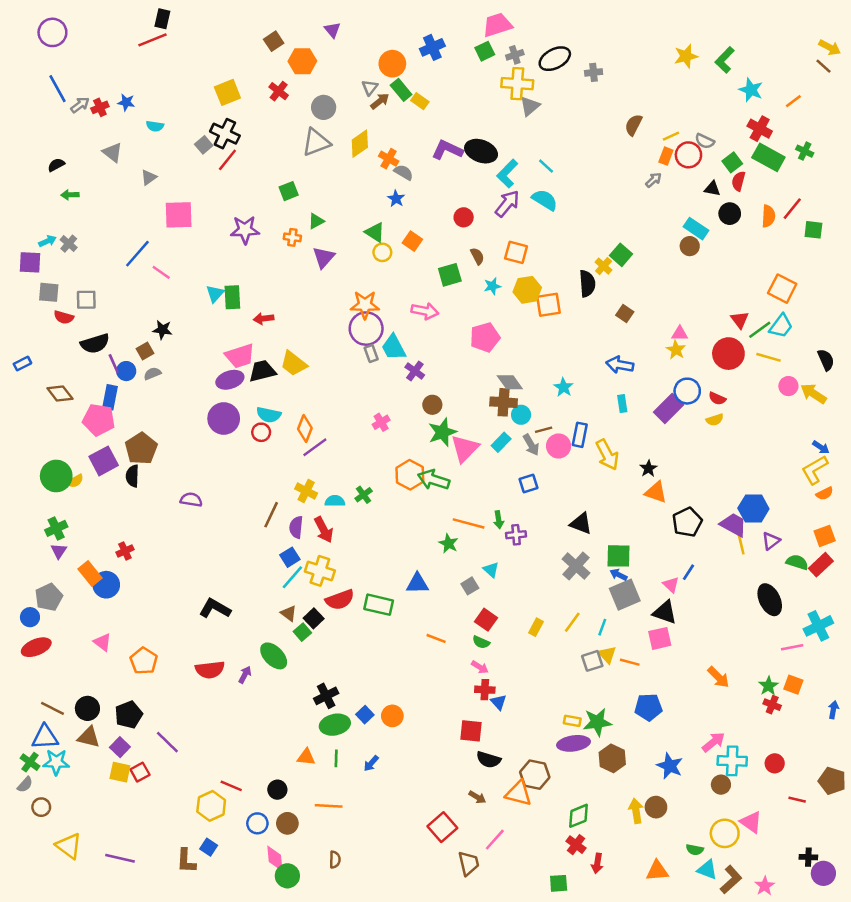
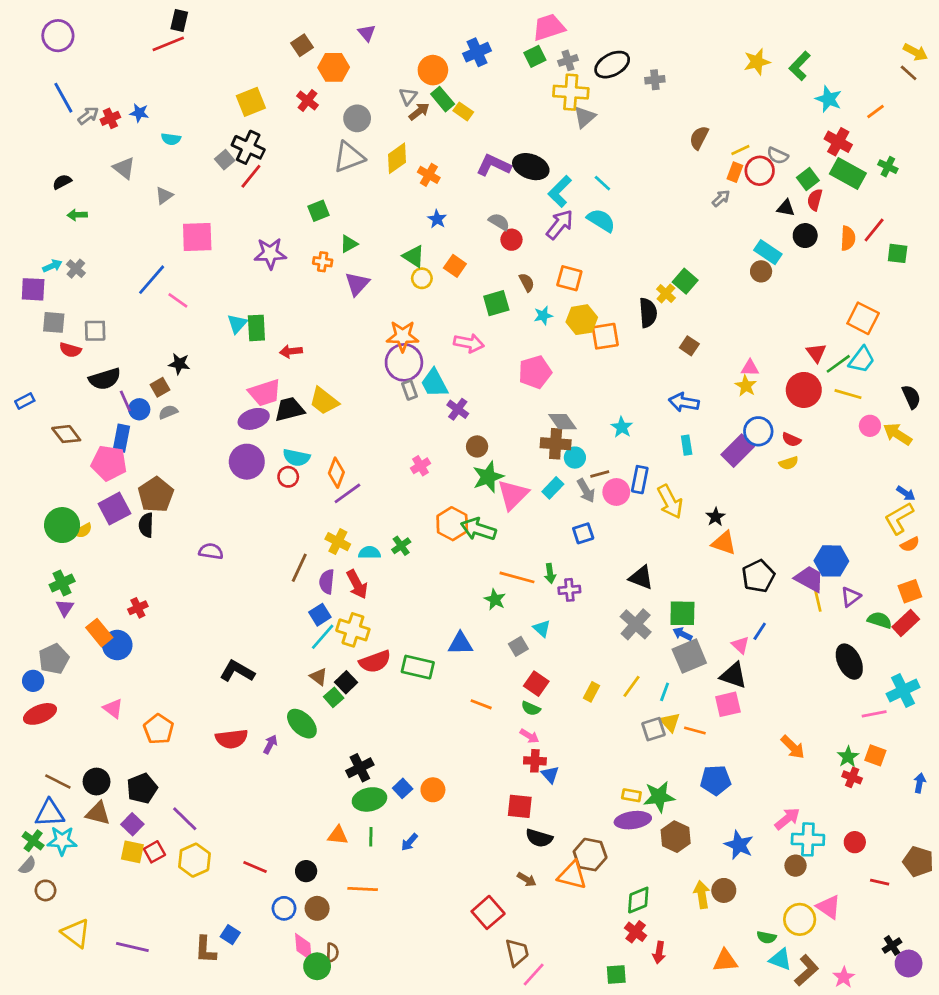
gray semicircle: (404, 172) -> (499, 222), moved
yellow hexagon: (211, 806) -> (194, 860), moved
pink line: (495, 840) -> (534, 975), moved
black cross: (808, 857) -> (892, 946), turned -35
brown semicircle: (335, 860) -> (332, 952), moved

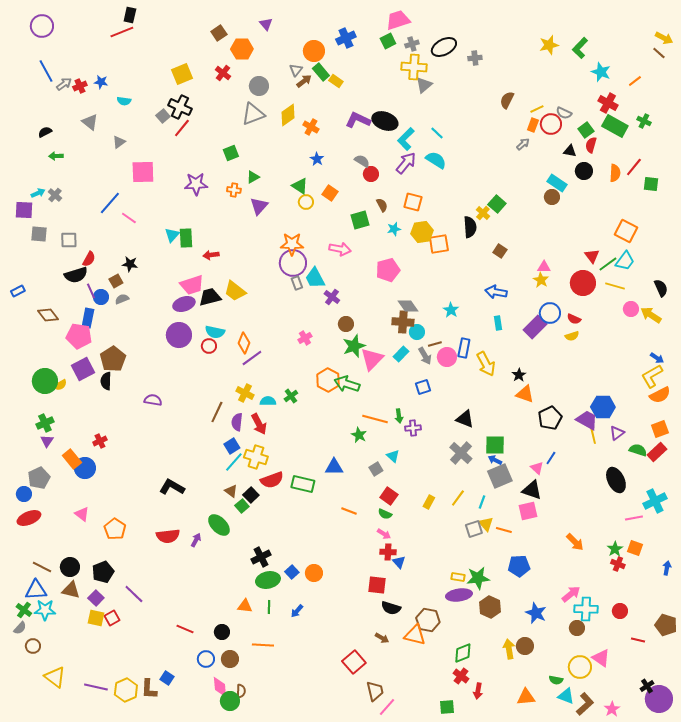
red semicircle: (70, 350) -> (89, 259), moved, turned -77
orange semicircle: (910, 544) -> (660, 395), size x1.5
yellow hexagon: (194, 860) -> (126, 690), moved
purple circle: (909, 964) -> (659, 699), size x1.4

